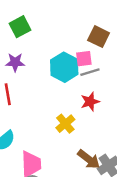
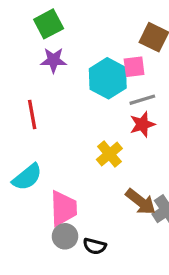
purple star: (15, 62) -> (53, 60), moved
gray line: (90, 72) -> (142, 100), moved

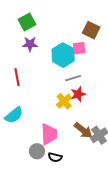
gray line: (142, 100) -> (73, 78), moved
red star: (142, 124) -> (78, 94), moved
pink trapezoid: (63, 208) -> (49, 134), moved

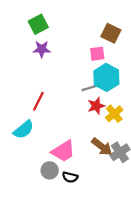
cyan hexagon: (63, 55) -> (106, 77), moved
red line: (17, 77) -> (38, 101), moved, turned 36
yellow cross: (64, 101) -> (114, 114), moved
pink trapezoid: (49, 134) -> (63, 151), turned 60

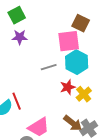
pink square: (97, 54) -> (69, 41), size x1.6
gray line: (90, 88) -> (49, 67), moved
red line: (38, 101) -> (17, 101), moved, turned -48

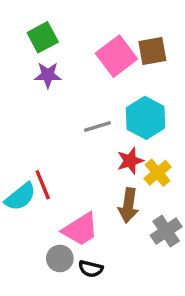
brown square: (81, 23) -> (152, 51), turned -36
pink square: (69, 41) -> (116, 56), moved, turned -30
brown arrow: (73, 123) -> (128, 205), moved, turned 60

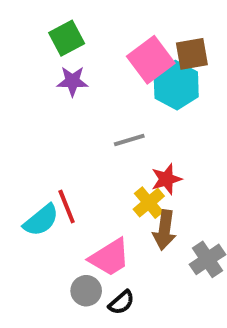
cyan hexagon: (146, 118) -> (176, 85), moved
yellow cross: (158, 173) -> (149, 203), moved
black semicircle: (91, 269) -> (121, 302), turned -55

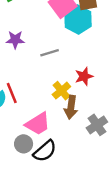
purple star: (72, 81) -> (15, 40), moved
red star: (166, 179) -> (84, 76), moved
black semicircle: (121, 302) -> (45, 151), size x1.5

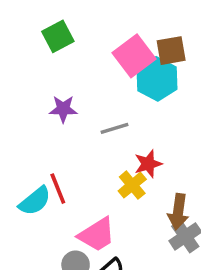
red star: (84, 76) -> (148, 164), moved
brown arrow: (71, 107) -> (178, 212), moved

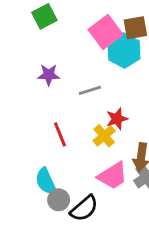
red line: (58, 189) -> (60, 134), moved
cyan semicircle: (35, 201) -> (46, 181), moved, turned 104
pink trapezoid: (97, 235) -> (113, 176), moved

